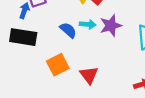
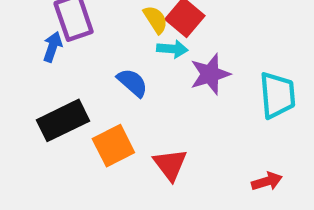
cyan arrow: (88, 24) -> (172, 49), moved
black rectangle: (23, 37) -> (63, 120), moved, turned -35

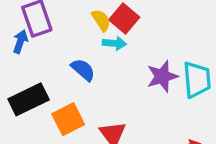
purple star: (210, 74) -> (162, 76), moved

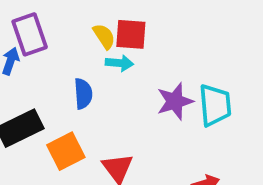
red square: (124, 19) -> (131, 34), turned -36
blue semicircle: (83, 70) -> (83, 94), turned 45

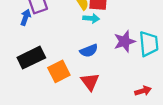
blue semicircle: (83, 94) -> (89, 51), moved, turned 72

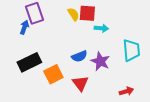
cyan arrow: (91, 18) -> (101, 28), moved
purple star: (125, 41) -> (100, 61), moved, turned -30

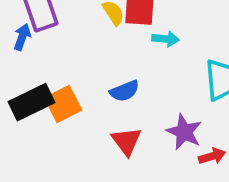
purple star: (100, 61) -> (184, 132), moved
orange square: (53, 74) -> (63, 104), moved

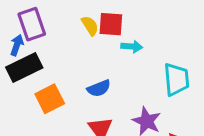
black rectangle: (31, 102) -> (24, 67), moved

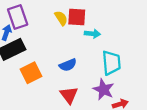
cyan trapezoid: (176, 79) -> (111, 63), moved

